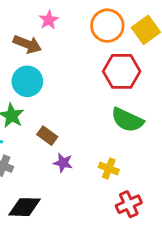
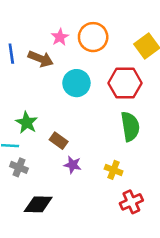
orange circle: (107, 26) -> (93, 37), moved
cyan circle: (27, 81) -> (76, 83), moved
green semicircle: (127, 120) -> (130, 127), turned -124

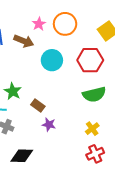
green semicircle: (130, 127) -> (94, 94), turned 85
yellow cross: (114, 170) -> (92, 129), moved, turned 32

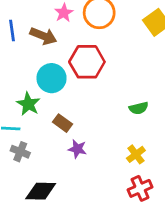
cyan circle: (52, 60) -> (52, 78), moved
red hexagon: (90, 60) -> (87, 62), moved
green semicircle: (94, 94) -> (139, 108), size x0.6

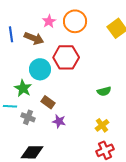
gray cross: (20, 152) -> (28, 117), moved

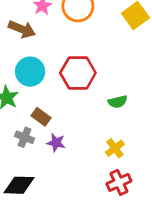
red hexagon: (66, 57) -> (78, 73), moved
gray cross: (28, 117) -> (25, 137), moved

